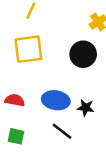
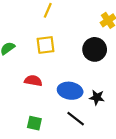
yellow square: (28, 49) -> (45, 45), size x0.7
red semicircle: (15, 100) -> (33, 81), moved

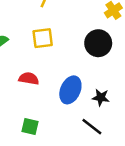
blue ellipse: (70, 91) -> (70, 90), turned -75
black line: (76, 119) -> (92, 127), moved

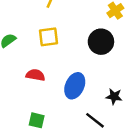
black star: (101, 97) -> (114, 96), moved

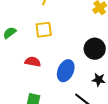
black circle: (101, 42) -> (95, 49), moved

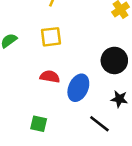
red semicircle: (33, 62) -> (50, 77), moved

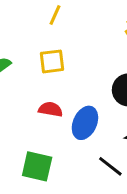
green square: (39, 124) -> (37, 166), size x1.5

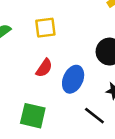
red semicircle: (51, 109) -> (44, 68), turned 114

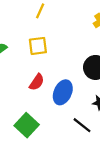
green square: (33, 116) -> (27, 125), turned 30

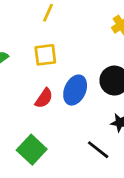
blue ellipse: (63, 92) -> (75, 90), moved

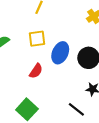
blue ellipse: (75, 90) -> (60, 53), moved

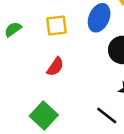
blue ellipse: (60, 53) -> (99, 18), moved

